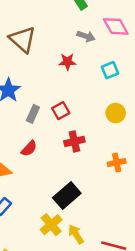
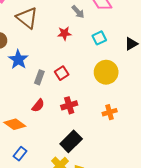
gray arrow: (86, 36) -> (78, 12), turned 32
yellow circle: (116, 113) -> (106, 72), size x1.5
red cross: (74, 141) -> (69, 105), moved

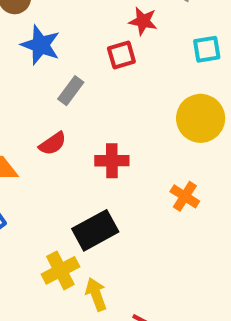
blue star: (18, 60) -> (41, 45), turned -30
red square: (62, 73) -> (121, 55), moved
orange cross: (110, 112) -> (185, 196), turned 32

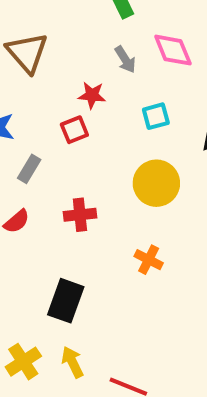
red cross: (112, 161) -> (80, 215), moved
black rectangle: (95, 230) -> (66, 301), turned -36
yellow cross: (60, 270) -> (23, 362), moved

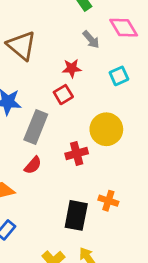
gray rectangle: (29, 169) -> (36, 127), size x1.6
yellow circle: (156, 183) -> (106, 129), moved
orange cross: (149, 260) -> (108, 201), moved

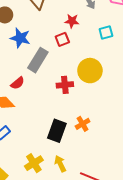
red semicircle: (33, 165) -> (18, 83), moved
orange cross: (108, 201) -> (83, 124), turned 32

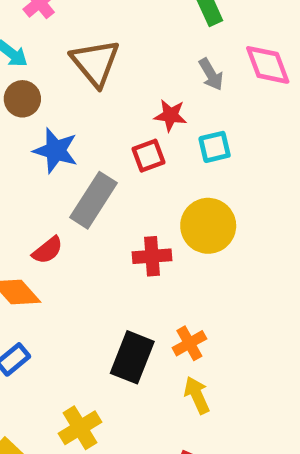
cyan square: (106, 33) -> (215, 147), moved
yellow arrow: (60, 164) -> (197, 395), moved

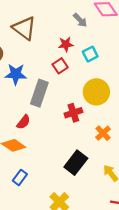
orange cross: (189, 343) -> (103, 133), moved
black rectangle: (132, 357) -> (76, 163), turned 30

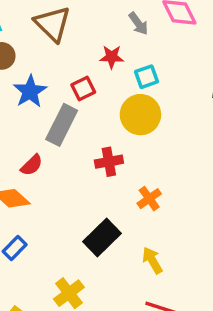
red square: (60, 66) -> (83, 88), moved
blue star: (16, 74) -> (30, 91), turned 30
yellow circle: (96, 92) -> (140, 115), moved

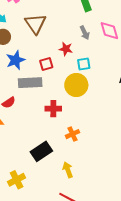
gray rectangle: (62, 125) -> (30, 83), turned 50

